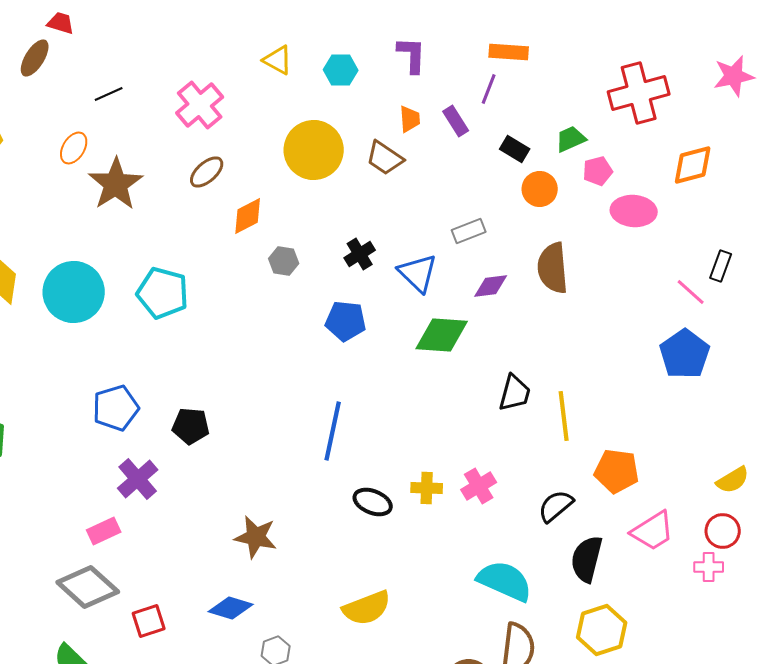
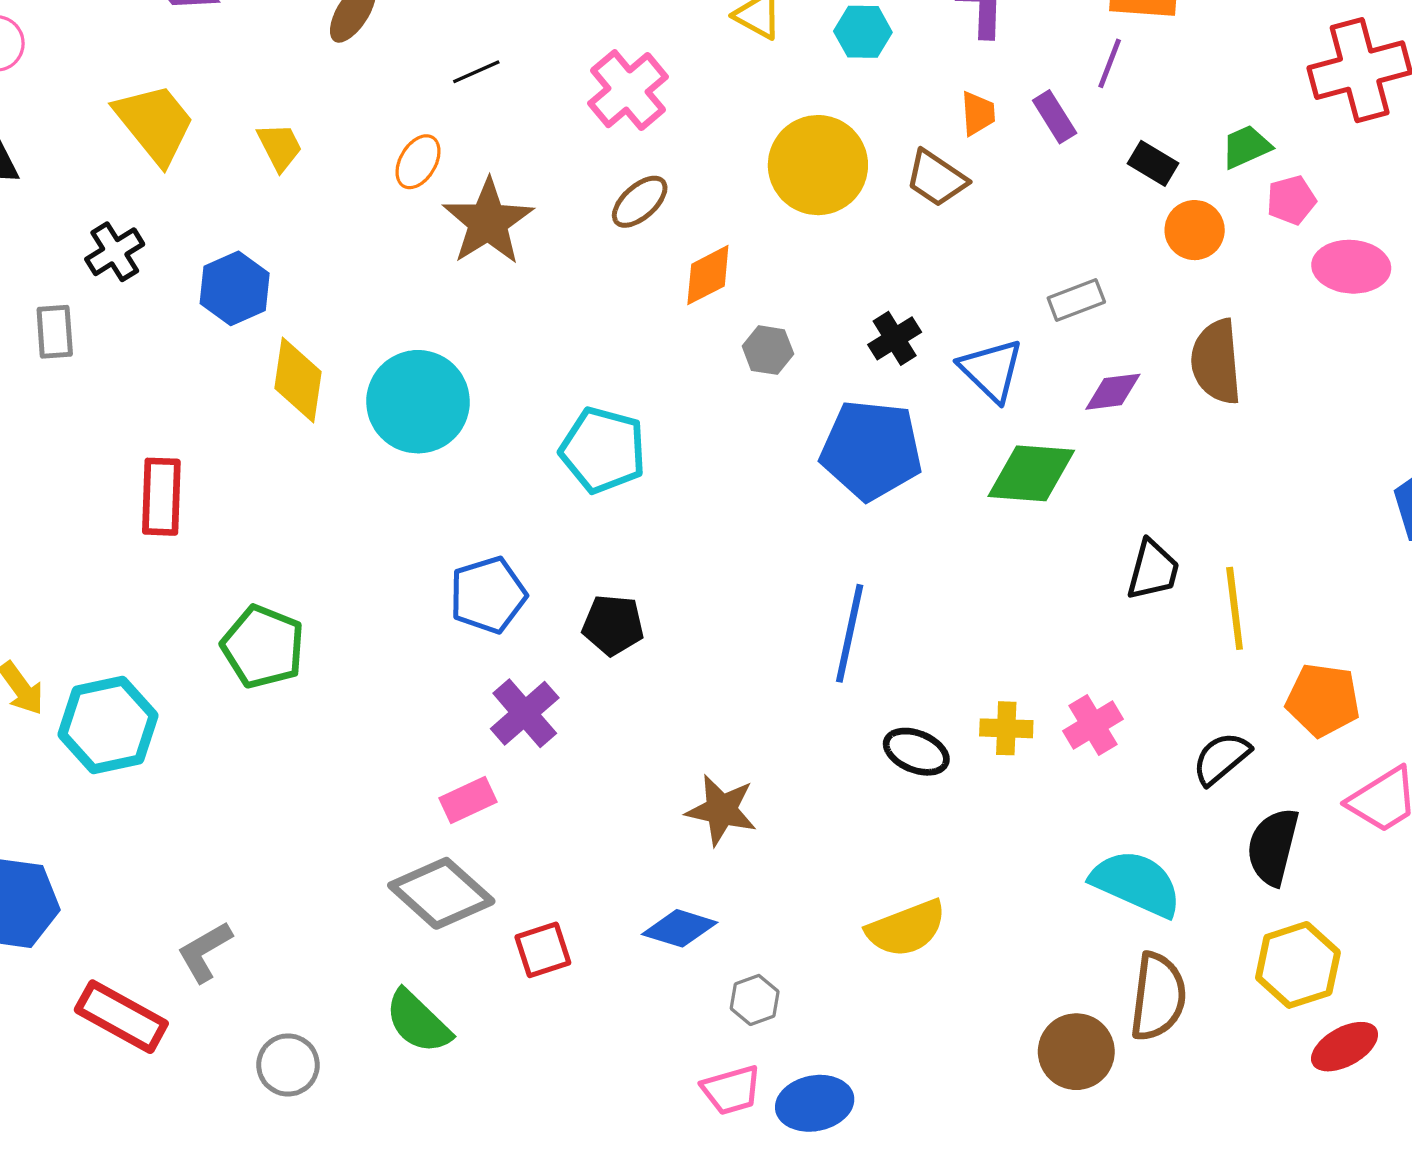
cyan pentagon: (163, 293) -> (603, 450), moved
blue pentagon: (346, 321) -> (871, 450), size x1.5

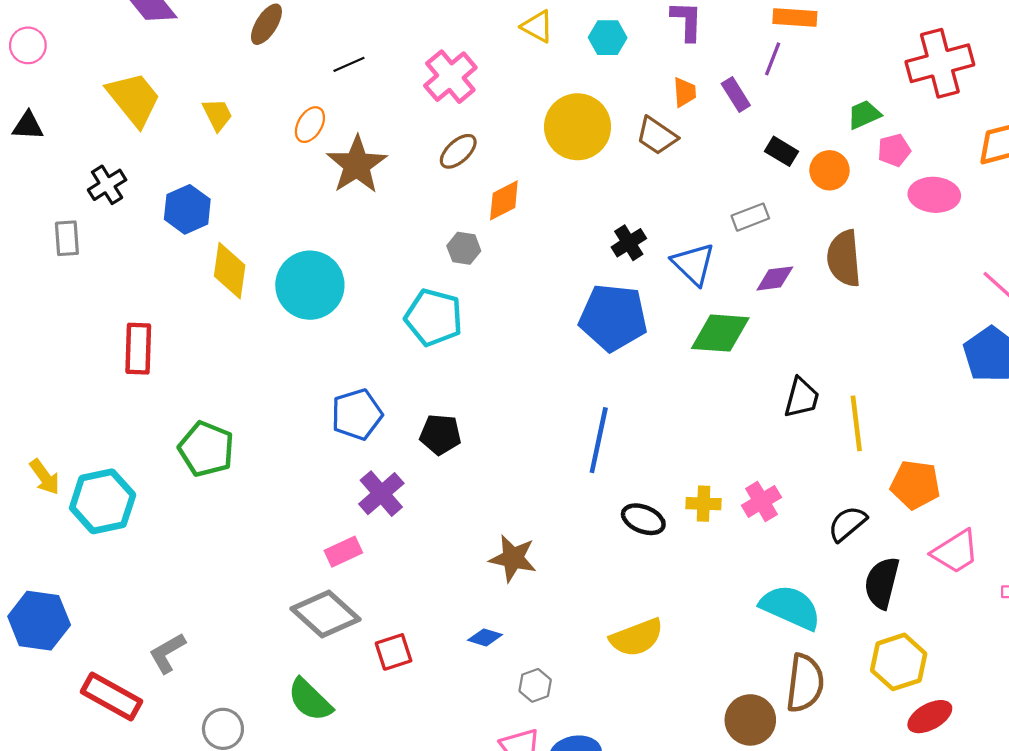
black rectangle: (1153, 163) -> (782, 151), moved
gray hexagon: (768, 350) -> (464, 248), moved
blue diamond: (680, 928) -> (485, 637), size x0.7

